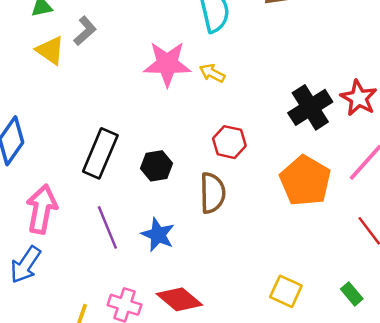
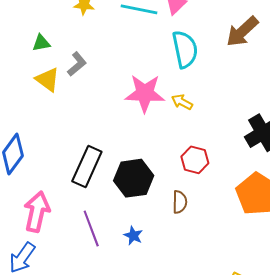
black hexagon: (157, 166) -> (134, 178), size x1.5
brown semicircle: (212, 193) -> (180, 202), size x0.7
blue star: (158, 235) -> (133, 236), size x0.7

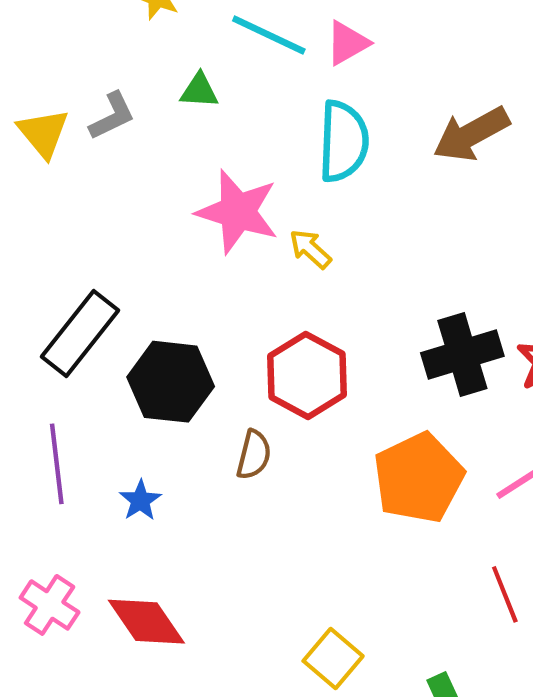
green triangle: (41, 43) -> (199, 91), moved
red hexagon: (195, 160) -> (307, 375), size x1.4

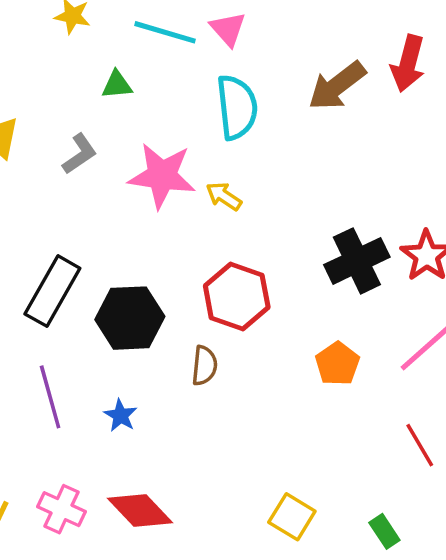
pink triangle: (347, 43) -> (228, 29), turned -33
gray L-shape: (112, 116) -> (79, 154), moved
orange pentagon: (419, 478) -> (337, 364), size x0.6

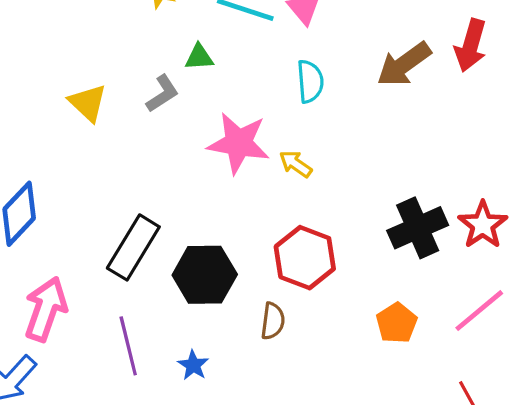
cyan semicircle: (237, 107) -> (310, 81), size x0.7
gray L-shape: (79, 154) -> (162, 94), moved

